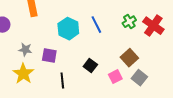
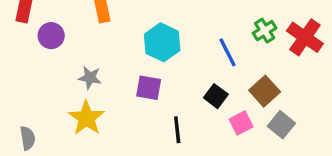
blue line: (96, 25) -> (228, 52), moved
purple square: (49, 56) -> (149, 88), moved
black square: (90, 66) -> (216, 96), moved
black line: (62, 81) -> (177, 130), moved

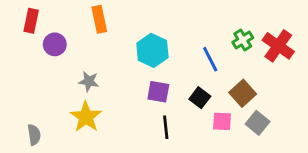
purple square: (149, 88) -> (158, 92), moved
pink square: (241, 123) -> (222, 121), turned 30

